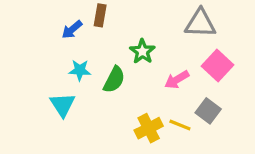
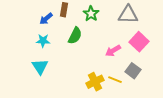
green star: (142, 51) -> (91, 14), moved
cyan star: (80, 70) -> (43, 41), moved
green semicircle: (114, 80) -> (75, 36), moved

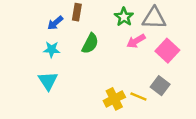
green star: (91, 14) -> (124, 17), moved
pink arrow: (113, 51) -> (136, 41), moved

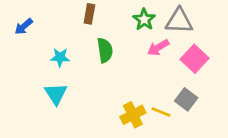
blue arrow: (55, 23) -> (24, 26), moved
green semicircle: (90, 43) -> (105, 50), turned -35

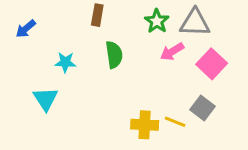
cyan triangle: (56, 94) -> (46, 99), moved
yellow cross: (133, 115) -> (145, 125), turned 30

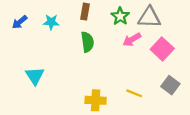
brown rectangle: (97, 15) -> (85, 12), moved
cyan star: (65, 62) -> (51, 22), moved
gray square: (202, 108) -> (170, 85), moved
yellow cross: (145, 125) -> (96, 100), moved

